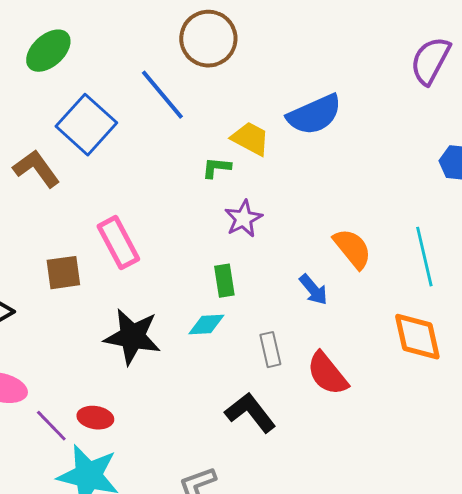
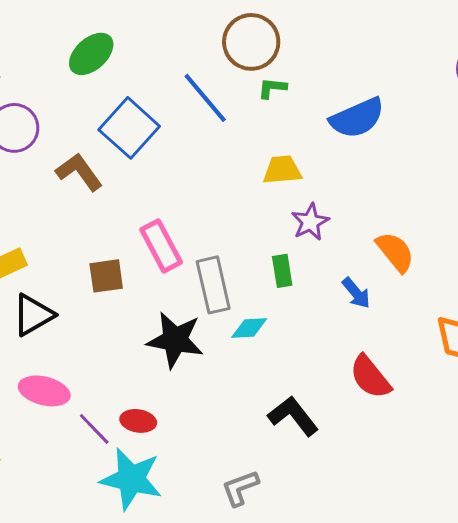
yellow trapezoid: (250, 139) -> (282, 170), moved, turned -33
green L-shape: (216, 168) -> (272, 88), moved
purple star: (243, 219) -> (310, 222), moved
green rectangle: (224, 281) -> (282, 271), moved
gray rectangle: (270, 350) -> (213, 285), moved, size x1.6

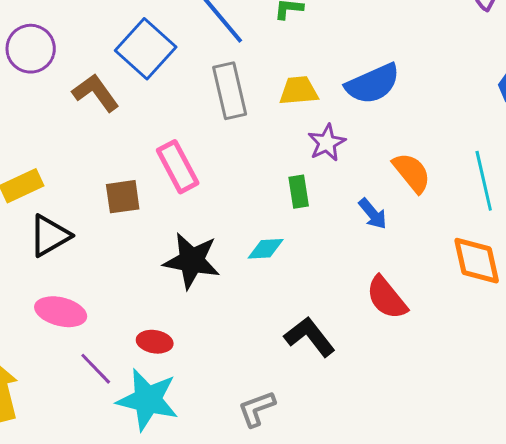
blue semicircle: (357, 118) -> (373, 84), moved
gray rectangle: (213, 285) -> (230, 91), moved
purple line: (94, 429) -> (96, 369), moved

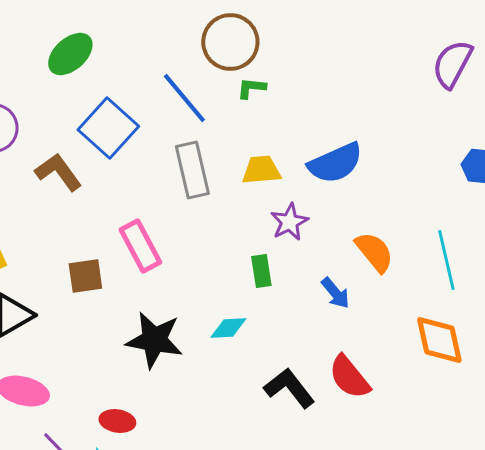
black L-shape: (310, 337) -> (289, 388), moved

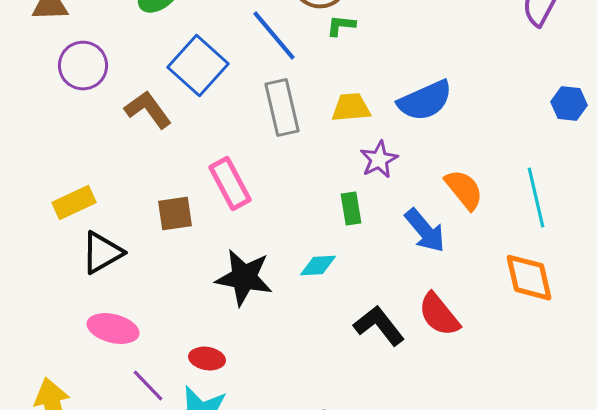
blue arrow: (335, 293) -> (425, 231), size x1.4

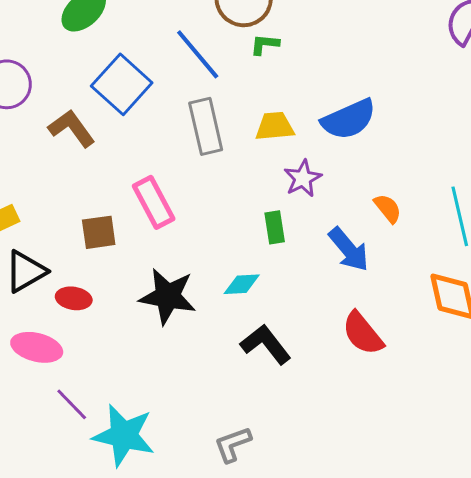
orange semicircle: (464, 190) -> (388, 208), size x0.7
black L-shape: (379, 326) -> (266, 344), moved
red ellipse: (207, 359) -> (74, 298), moved

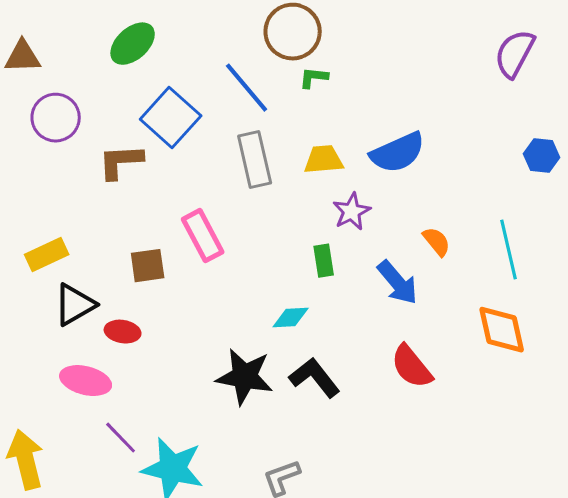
brown L-shape: (72, 128) -> (121, 162), turned -57
black star: (168, 296) -> (245, 377), moved

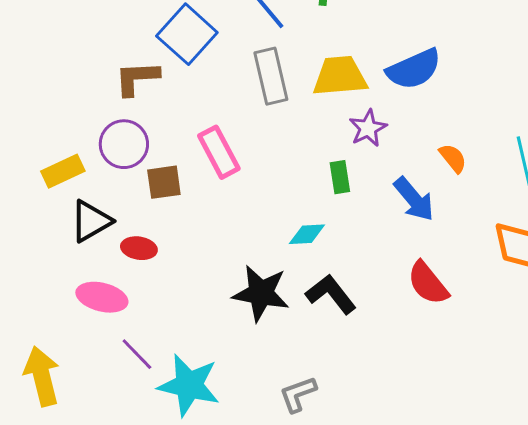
purple circle: (56, 118) -> (124, 144), moved
yellow trapezoid: (324, 160) -> (340, 76), size x1.4

